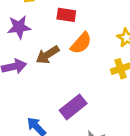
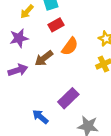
red rectangle: (66, 15) -> (56, 25), turned -32

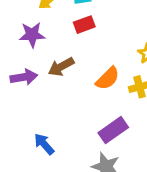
orange semicircle: (70, 46) -> (108, 78), moved
purple rectangle: (68, 98) -> (113, 130), moved

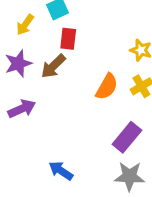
red rectangle: (84, 25) -> (68, 39), turned -48
brown arrow: (61, 67) -> (53, 66), moved

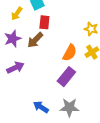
purple rectangle: (127, 137) -> (66, 77), moved
gray star: (129, 176) -> (69, 107), moved

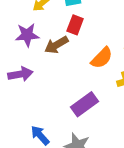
orange semicircle: (70, 53) -> (102, 58), moved

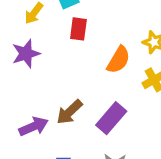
brown arrow: (56, 45) -> (69, 112), moved
purple arrow: (20, 74) -> (34, 126), moved

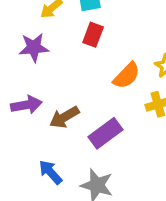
purple arrow: (34, 126) -> (26, 105), moved

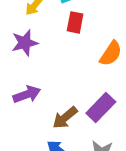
brown arrow: (64, 117) -> (65, 118), moved

